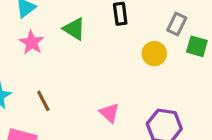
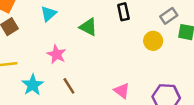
gray rectangle: (177, 24) -> (169, 16), turned 35
pink star: (32, 42) -> (57, 54), moved

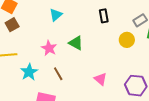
cyan triangle: (49, 14) -> (56, 15), moved
green triangle: (88, 27) -> (76, 43), moved

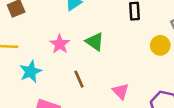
brown line: (58, 74) -> (79, 79), moved

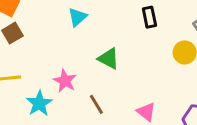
pink star: (60, 44) -> (65, 81), moved

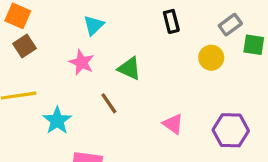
pink star: (65, 81) -> (82, 62), moved
brown line: (96, 104) -> (109, 103), moved

